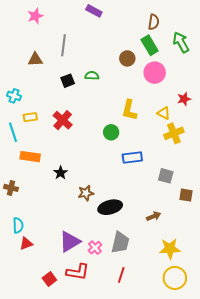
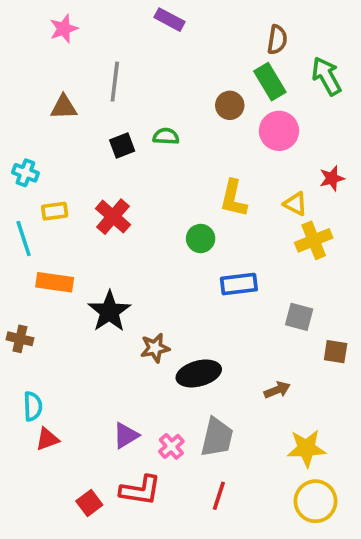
black star: (61, 173) -> (109, 311), size x1.6
purple triangle: (70, 242) -> (126, 436), size x0.7

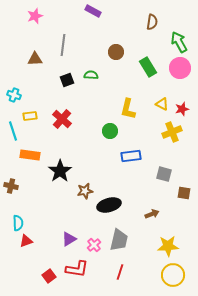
green rectangle: (270, 82) -> (148, 67), moved
brown circle: (230, 105) -> (116, 52), moved
pink circle: (279, 131) -> (180, 68), moved
red star: (332, 178) -> (182, 109), moved
yellow triangle: (295, 204) -> (162, 104), moved

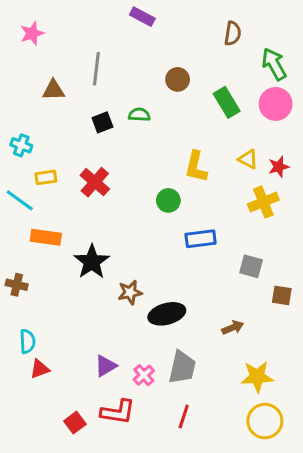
pink star: (35, 16) -> (32, 33), moved
cyan line: (13, 131) -> (20, 200), turned -36

